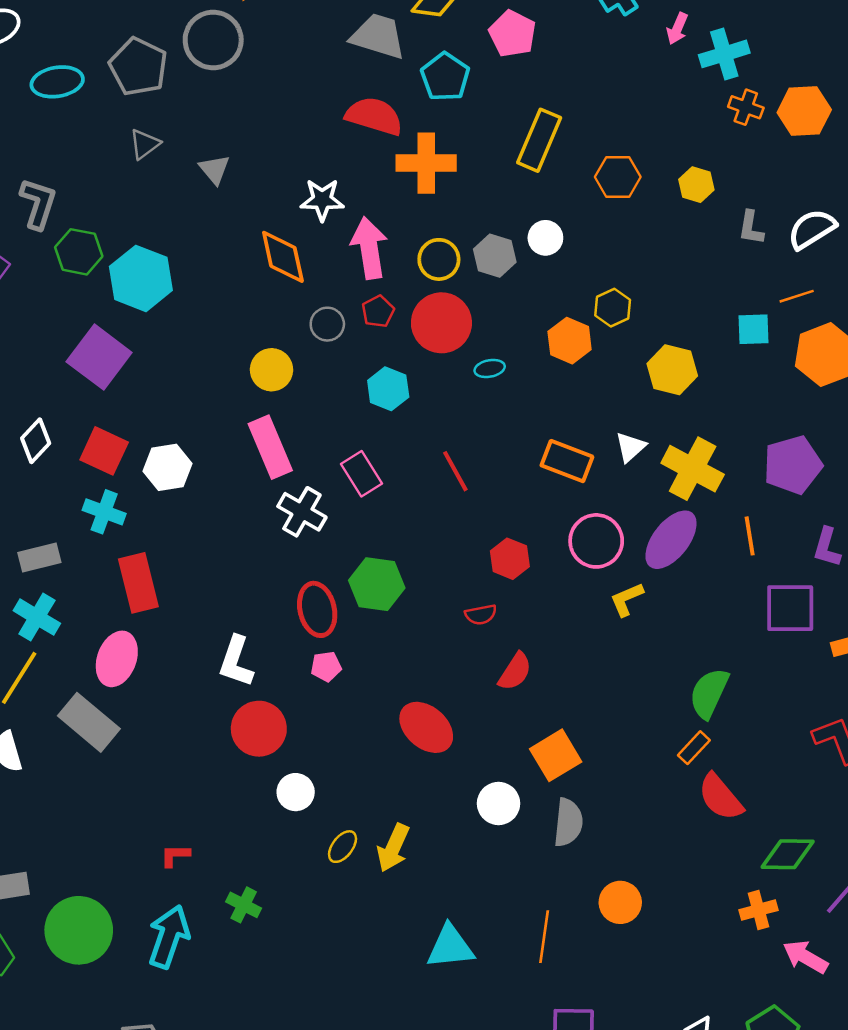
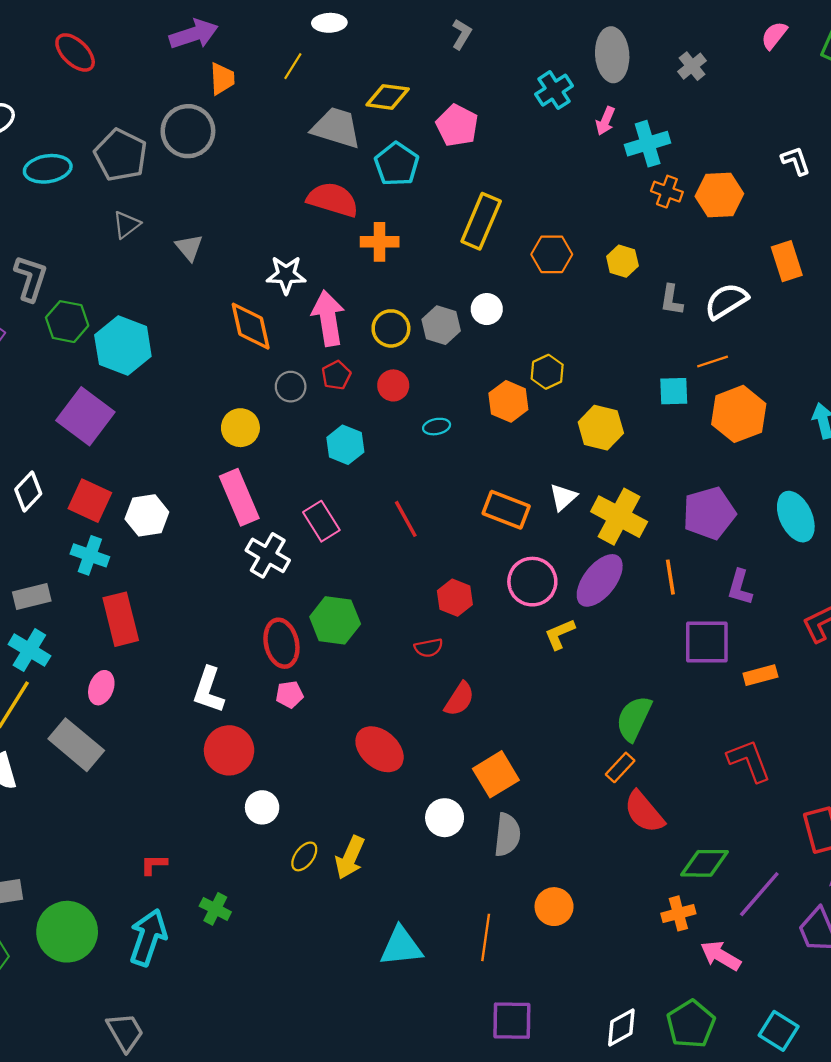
orange cross: (426, 163) -> (380, 242), size x0.7
red circle: (441, 323) -> (393, 385), size x0.6
pink ellipse: (117, 659) -> (101, 688), size x0.7

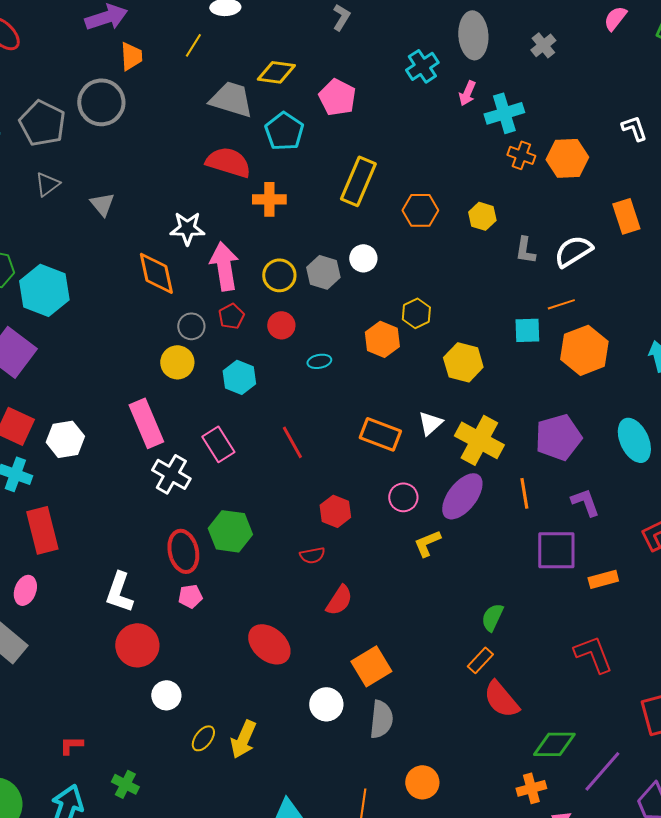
yellow circle: (240, 428) -> (177, 362), moved
pink circle: (532, 582) -> (403, 497), size x0.7
purple L-shape: (740, 587) -> (585, 502), turned 144
green semicircle: (634, 718) -> (492, 617), size x0.7

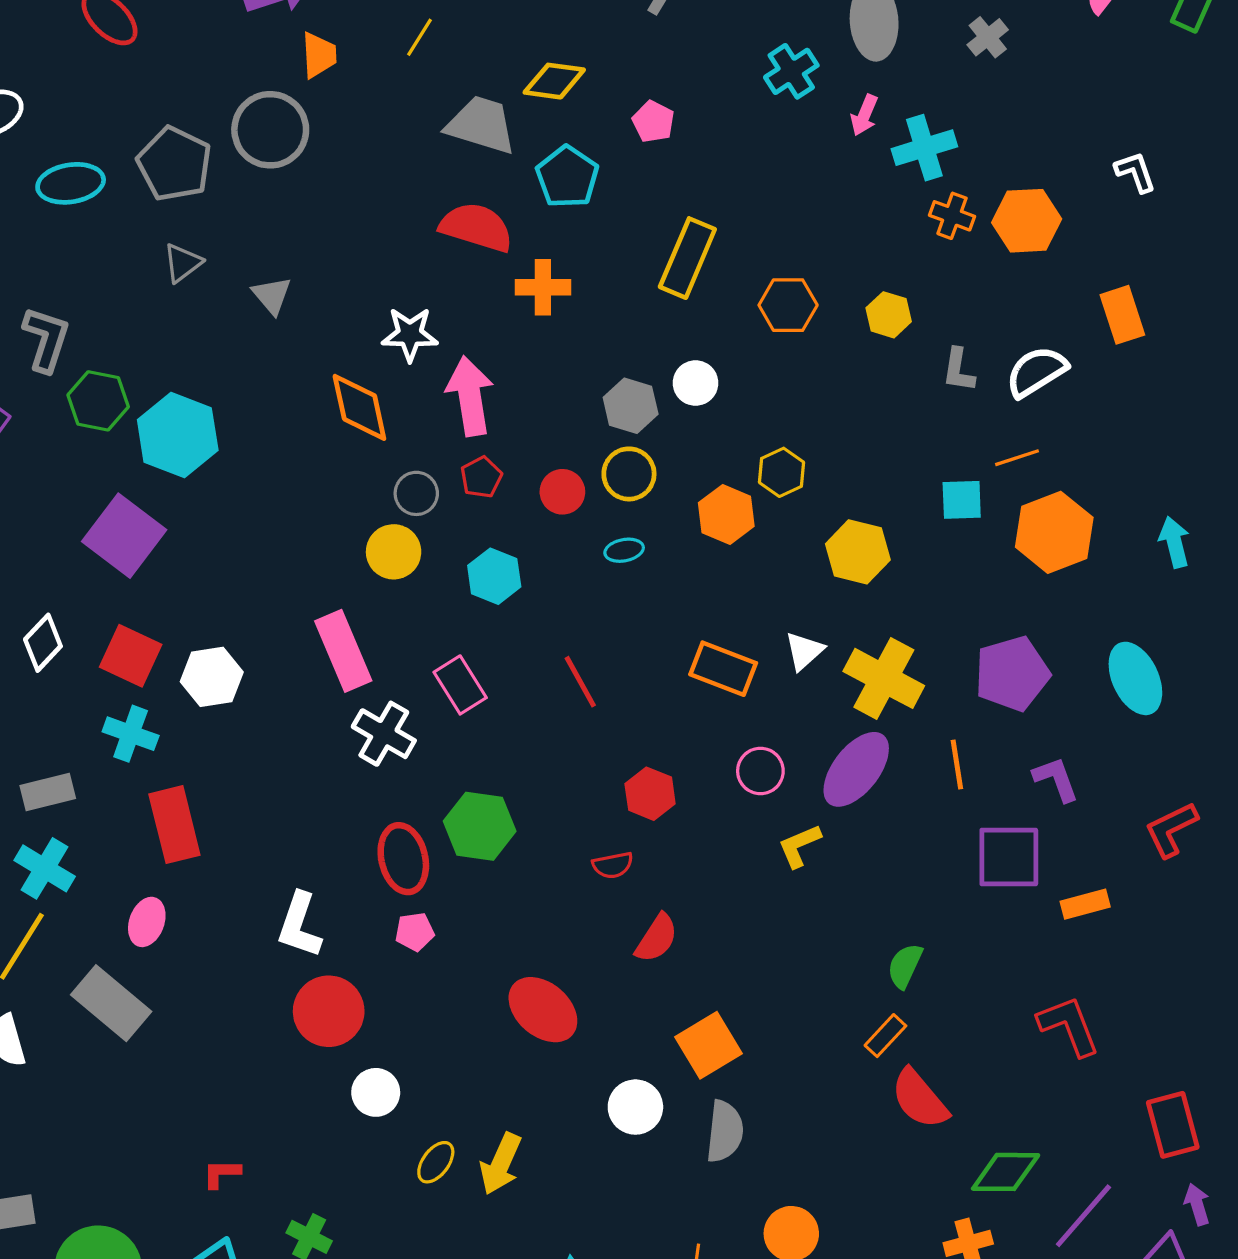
pink pentagon: (337, 97) -> (653, 122), size x0.7
yellow circle: (279, 275) -> (629, 474), moved

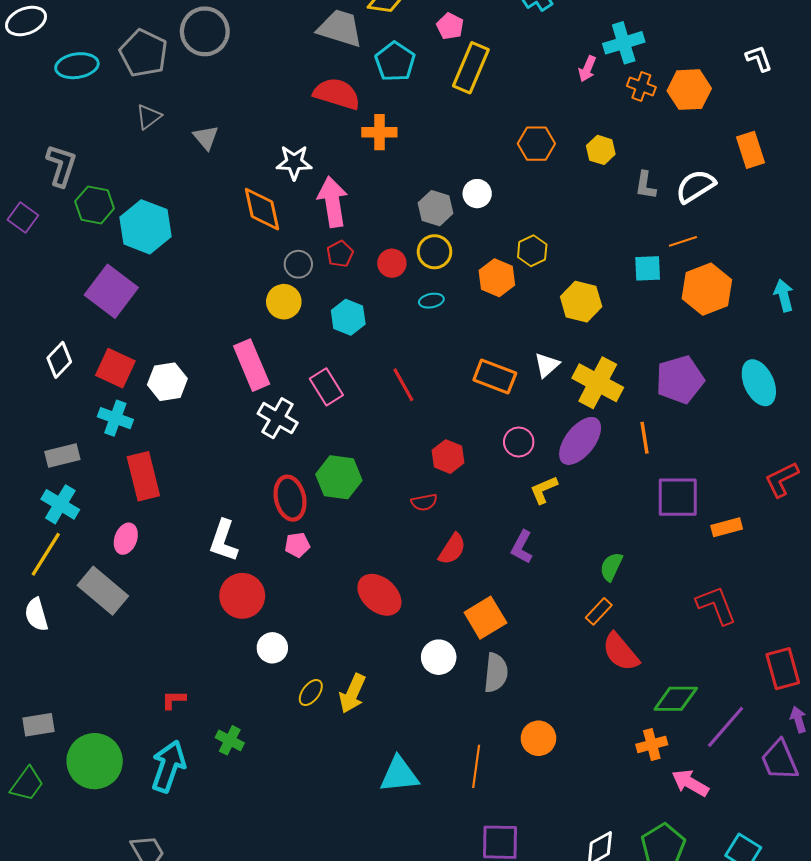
pink arrow: (864, 115) -> (587, 69), moved
yellow rectangle: (687, 258) -> (471, 68), moved
purple L-shape: (1056, 779) -> (522, 547), moved, turned -132

